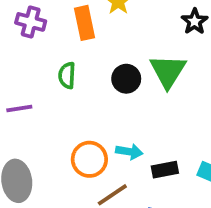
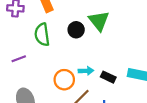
green semicircle: (67, 75) -> (42, 35), size x1.5
black rectangle: (165, 170) -> (108, 77), turned 48

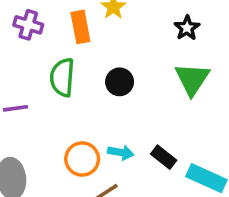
green triangle: (99, 21) -> (192, 79), moved
black rectangle: (108, 77) -> (164, 157), moved

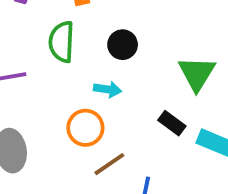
green triangle: (192, 79) -> (197, 73), moved
cyan arrow: (121, 152) -> (108, 89), moved

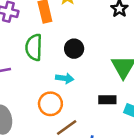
black rectangle: (172, 123) -> (107, 100), turned -36

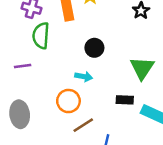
green semicircle: (34, 47) -> (41, 36), moved

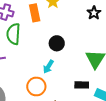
cyan arrow: (84, 77) -> (48, 67), turned 112

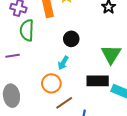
black rectangle: (82, 85) -> (98, 81), size x1.5

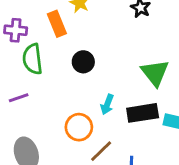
black circle: (71, 39) -> (83, 62), moved
cyan arrow: (63, 63) -> (107, 104), moved

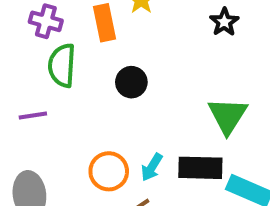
cyan arrow: (107, 104) -> (152, 167), moved

